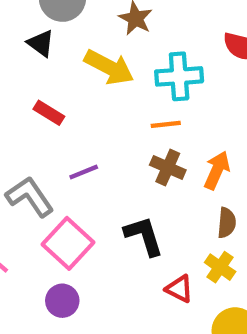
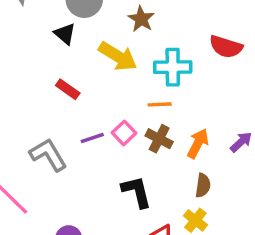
pink square: (68, 243) -> (124, 133), moved, size x0.6

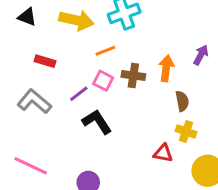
orange line: (160, 104) -> (105, 51), moved
gray L-shape: (48, 155) -> (34, 101), moved
black L-shape: (137, 192) -> (97, 122), moved

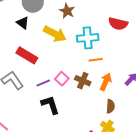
orange line: (105, 51) -> (96, 60), moved
red rectangle: (45, 61) -> (27, 55), size x1.5

